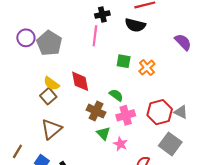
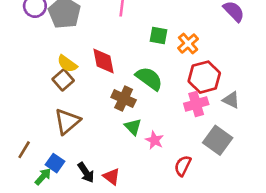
green semicircle: (116, 95) -> (149, 78), size x1.5
red hexagon: (160, 112) -> (204, 77), moved
pink cross: (126, 115) -> (196, 104), moved

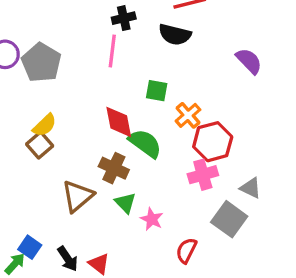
orange cross: (188, 44) -> (188, 115), moved
red diamond: (103, 61) -> (119, 122), moved
yellow semicircle: (67, 64) -> (45, 125), turned -80
gray triangle: (231, 100) -> (251, 188), moved
brown triangle: (67, 121) -> (78, 196), moved

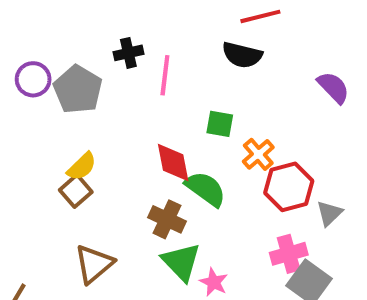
black cross: (124, 18) -> (128, 53), moved
pink cross: (203, 175) -> (289, 254), moved
gray triangle: (251, 188) -> (329, 213), moved, turned 50
brown triangle: (78, 196) -> (94, 264), moved
green triangle: (125, 203) -> (181, 262), size x1.5

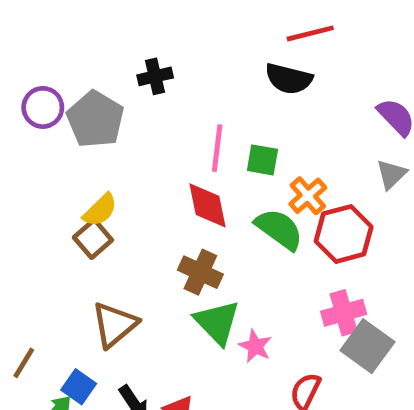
pink line: (165, 75) -> (217, 148), moved
green semicircle: (206, 189) -> (279, 229), moved
gray triangle: (329, 213) -> (391, 174), moved

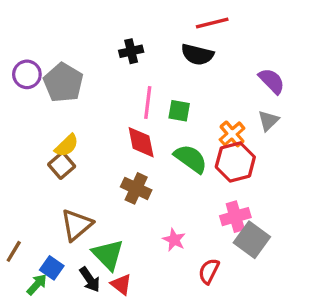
black cross: (155, 76) -> (131, 51), moved
orange cross: (308, 196) -> (232, 134), moved
green triangle: (217, 322) -> (108, 255), moved

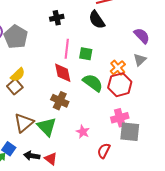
black semicircle: (197, 55) -> (97, 20), turned 42
gray square: (252, 240) -> (130, 132), turned -30
green triangle: (108, 255) -> (47, 127), moved
black arrow: (90, 279) -> (32, 156), turned 133

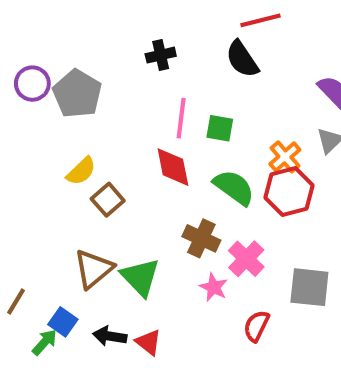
brown square: (15, 87) -> (108, 200), moved
brown cross: (60, 101) -> (201, 238), moved
pink cross: (120, 118) -> (246, 259), moved, turned -30

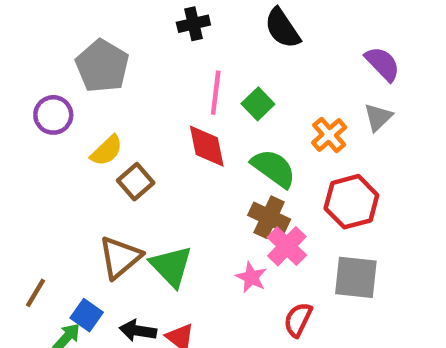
purple circle: (32, 84) -> (53, 115), moved
green square: (220, 128) -> (258, 104), turned 36
red hexagon: (289, 191) -> (351, 202), moved
brown cross: (201, 238) -> (269, 217), moved

